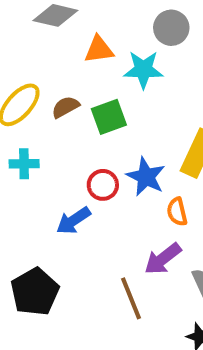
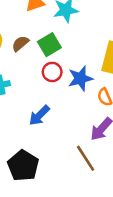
blue star: (146, 177) -> (80, 78), turned -30
red circle: (103, 185) -> (52, 72), moved

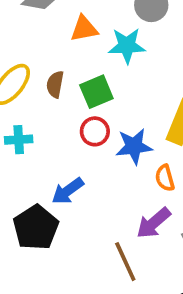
brown semicircle: (20, 43) -> (55, 84), turned -48
black pentagon: (23, 166) -> (36, 227), moved

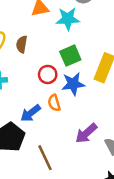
green square: (96, 92) -> (70, 56), moved
orange semicircle: (165, 178) -> (54, 103), moved
brown line: (125, 262) -> (45, 158), moved

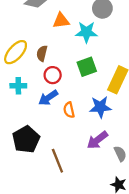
red circle: (48, 74) -> (53, 75), moved
blue star: (73, 84) -> (100, 107), moved
blue arrow: (31, 113) -> (48, 98), moved

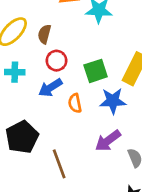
green square: (87, 67) -> (96, 71), moved

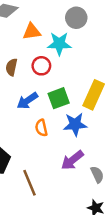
red circle: (56, 61) -> (41, 66), moved
blue arrow: (50, 88) -> (27, 101), moved

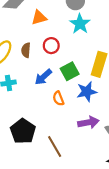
cyan star: (59, 44) -> (80, 24), moved, turned -30
purple arrow: (72, 160) -> (88, 122), turned -144

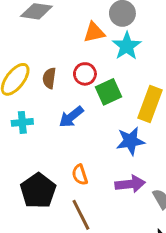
orange triangle: (39, 17) -> (94, 32), moved
green square: (70, 71) -> (109, 92), moved
orange semicircle: (58, 98) -> (80, 175), moved

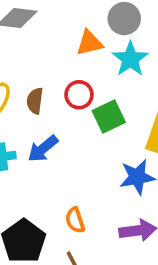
blue arrow: (71, 117) -> (43, 149), moved

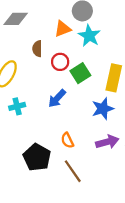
brown semicircle: (35, 101) -> (37, 49), moved
blue arrow: (43, 149) -> (57, 99), moved

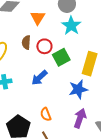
orange triangle: (63, 29) -> (38, 18), moved, turned -42
brown semicircle: (37, 49) -> (26, 42), moved
purple arrow: (107, 142) -> (80, 118), turned -60

